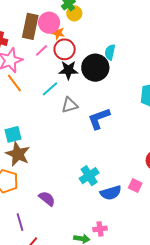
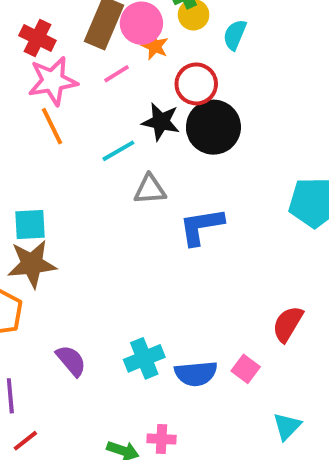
red circle: (65, 49) -> (196, 84), moved
cyan semicircle: (110, 52) -> (235, 35), moved
brown star: (18, 154) -> (32, 264), turned 30
cyan cross: (89, 176) -> (144, 358), moved

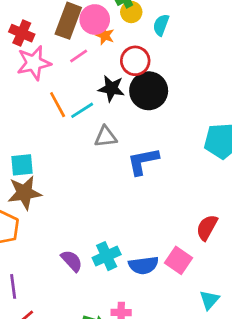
orange line: (52, 126) -> (58, 105), moved
purple semicircle: (71, 361) -> (72, 261), moved
pink square: (246, 369) -> (178, 260), size x1.4

